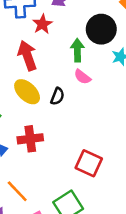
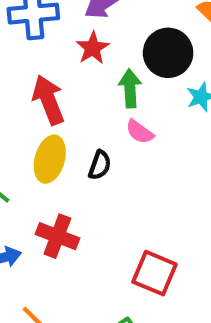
red star: (42, 24) -> (93, 48), moved
yellow ellipse: (27, 92) -> (50, 159), turned 64
red cross: (30, 139) -> (57, 236), turned 30

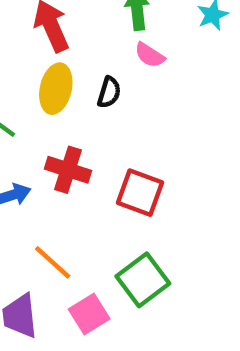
red square: (154, 273) -> (140, 193), moved

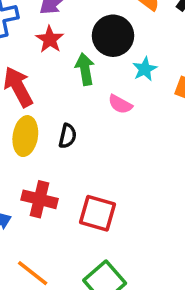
pink semicircle: (150, 55) -> (120, 104), moved

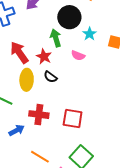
red star: (50, 39) -> (44, 57), moved
black semicircle: (67, 136) -> (50, 77), turned 120

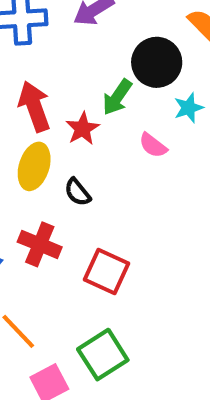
green arrow: (56, 38) -> (117, 97), turned -144
black semicircle: (50, 77) -> (77, 192), moved

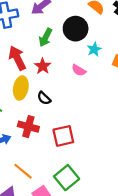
green arrow: (117, 97) -> (45, 37), moved
red square: (106, 271) -> (63, 136), turned -30

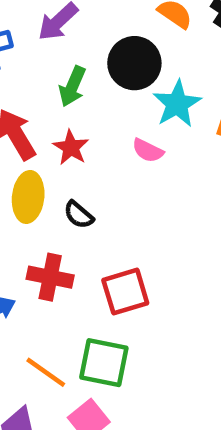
cyan star: (94, 49) -> (177, 104), size x1.5
green square: (67, 178) -> (104, 363), moved, turned -35

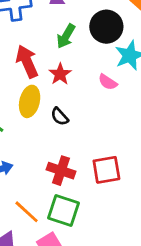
red cross: (50, 277) -> (61, 171), moved
red square: (125, 292) -> (106, 170), moved

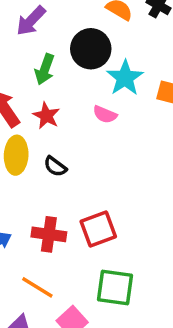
red square: (106, 170) -> (98, 229), moved
red cross: (61, 171) -> (49, 234), moved
green square: (64, 211) -> (115, 288), moved

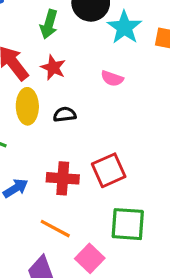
pink semicircle: (105, 114) -> (112, 78), moved
black semicircle: (55, 166) -> (65, 114), turned 140

